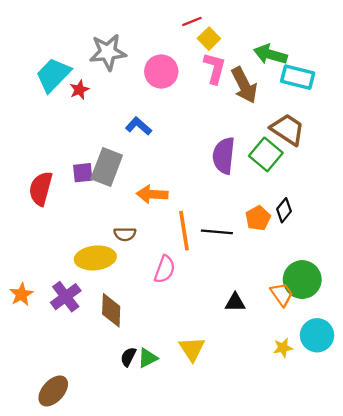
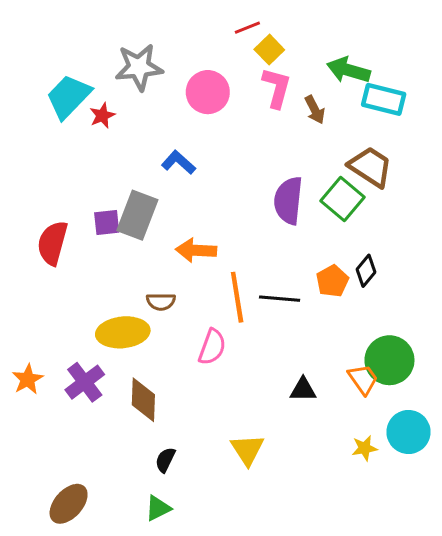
brown arrow: (244, 85) -> (315, 110), size x0.6
green triangle: (148, 358) -> (158, 508), moved

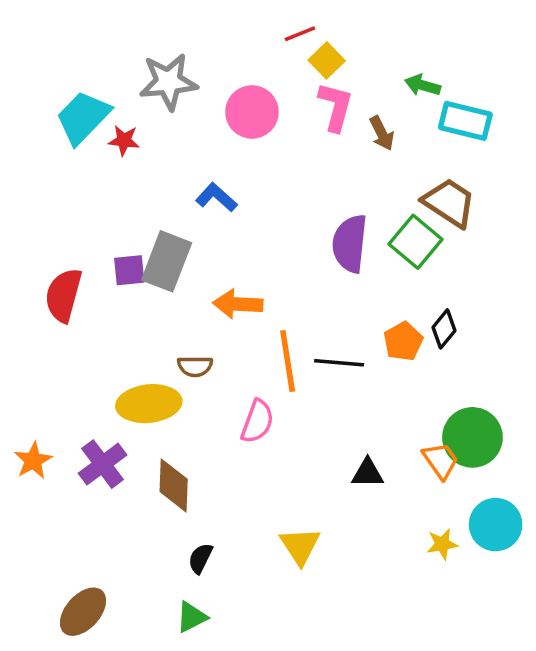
green arrow: (348, 70) -> (423, 85), size x0.7
red star: (102, 116) -> (124, 140), turned 30

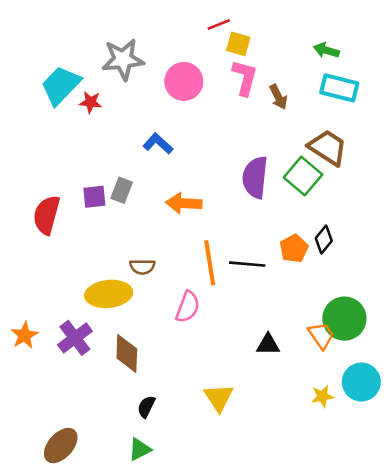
yellow square: (327, 60) -> (238, 44), turned -30
green arrow: (423, 85) -> (326, 50), moved
gray rectangle: (167, 261) -> (122, 190), size x0.6
orange arrow: (238, 304) -> (184, 203), moved

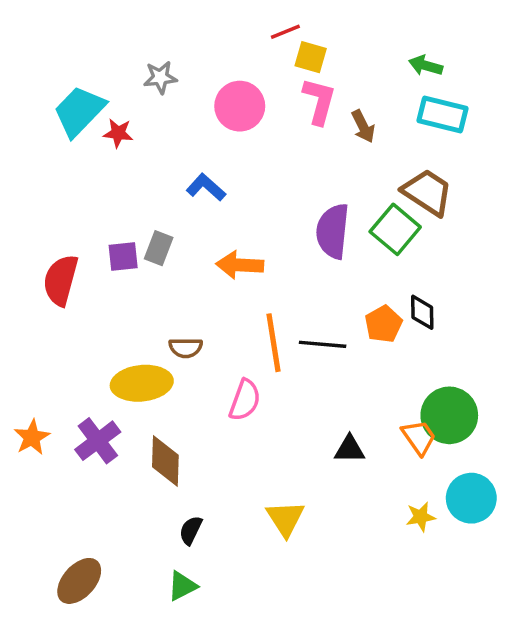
gray star: (123, 59) -> (160, 77), size x0.6
black diamond: (324, 240) -> (422, 312), turned -40

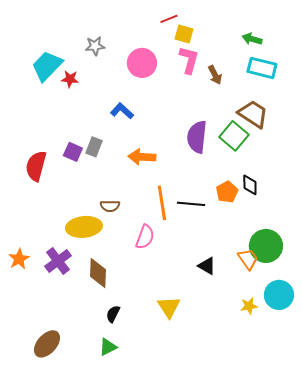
purple square: (123, 256) -> (73, 152), turned 30
black triangle: (350, 449) -> (207, 266), turned 30

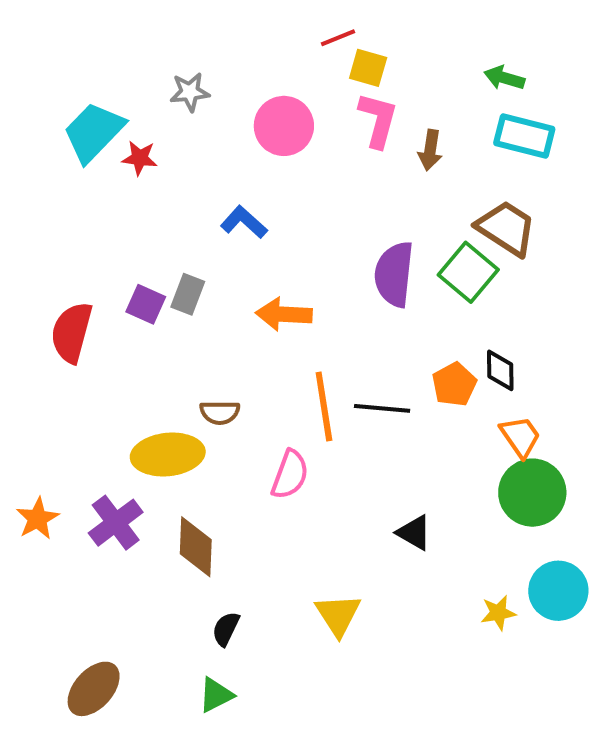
brown arrow: (215, 75) -> (430, 150), turned 36
orange trapezoid: (248, 259) -> (520, 436), moved

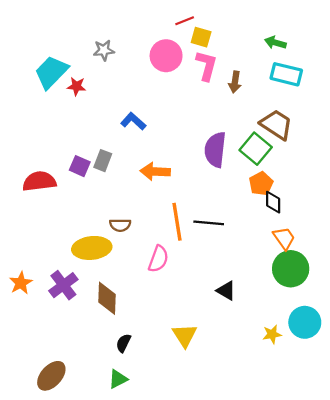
pink circle: (284, 126) -> (166, 56), moved
red semicircle: (72, 332) -> (39, 181), turned 68
orange pentagon: (454, 384) -> (261, 184), moved

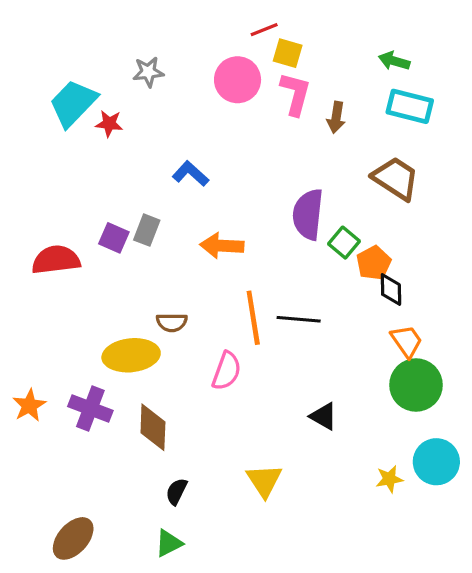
green square: (256, 149) -> (344, 243), moved, size x0.7
purple cross: (63, 285) -> (90, 408), turned -32

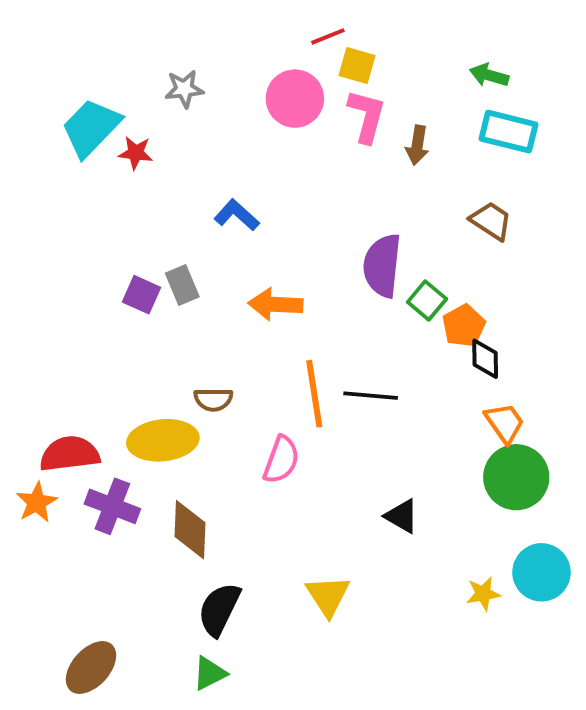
brown trapezoid: (396, 178) -> (491, 221), size x0.7
gray rectangle: (147, 230) -> (182, 285), turned -44
red semicircle: (56, 260) -> (70, 454), moved
black semicircle: (176, 491) -> (219, 609), size x1.6

